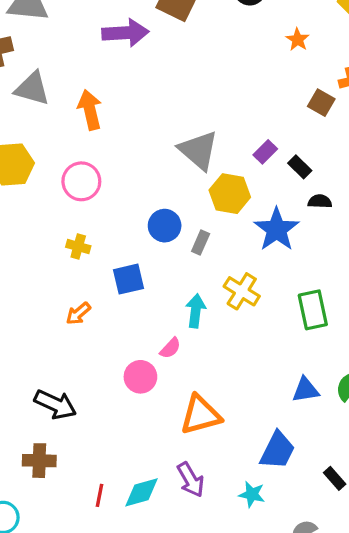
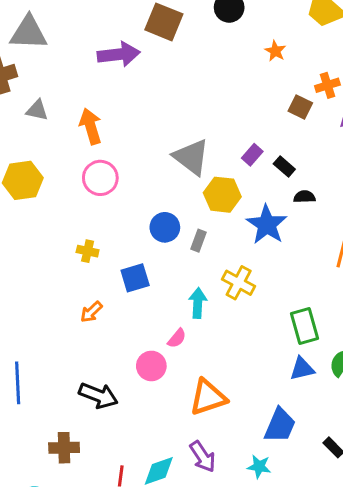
gray triangle: (32, 89) -> (37, 110), size x0.7
pink circle: (81, 181) -> (100, 178), moved
green rectangle: (313, 310) -> (305, 326), moved
black arrow: (55, 404) -> (98, 396), moved

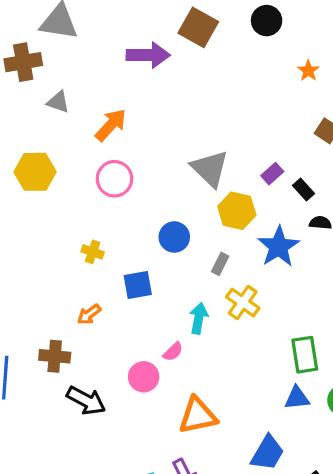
orange arrow: (91, 126) -> (111, 125), turned 52
gray rectangle: (198, 241) -> (220, 264), moved
brown cross: (64, 448) -> (55, 356), moved

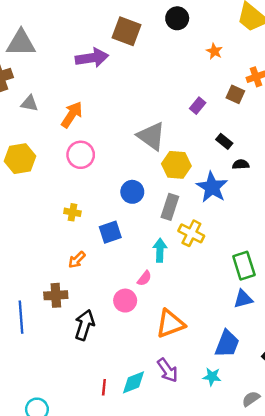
purple rectangle: (272, 174) -> (198, 106), moved
gray rectangle: (220, 264) -> (170, 207), size x1.5
black arrow: (86, 400) -> (85, 325), turned -92

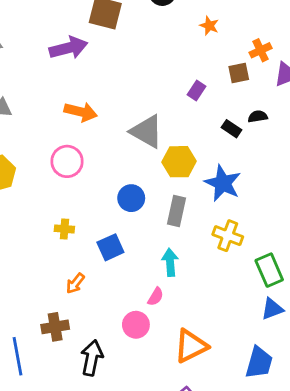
brown square: (235, 94) -> (239, 73), turned -30
orange arrow: (72, 115) -> (81, 112), moved, turned 76
black semicircle: (241, 164) -> (258, 116), moved
yellow cross: (191, 233) -> (228, 236), moved

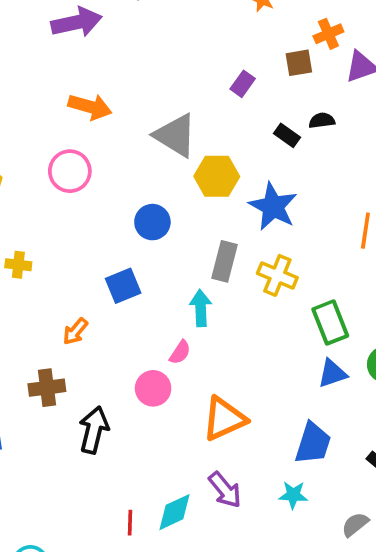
gray rectangle: (176, 211) -> (225, 261), moved
yellow cross: (64, 229) -> (18, 265), moved

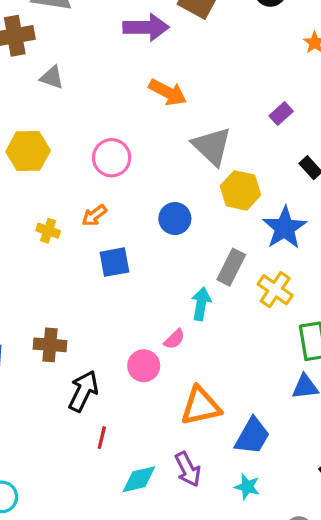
orange arrow: (90, 107) -> (168, 92), moved
blue square: (123, 286) -> (114, 262), moved
orange arrow: (75, 331) -> (94, 215), moved
blue trapezoid: (313, 443) -> (252, 436), moved
red line: (130, 523) -> (102, 438), moved

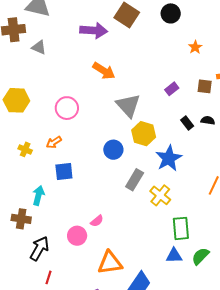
gray triangle: (52, 77) -> (39, 47), moved
blue circle: (175, 219) -> (113, 150), moved
cyan arrow: (201, 304) -> (38, 195), moved

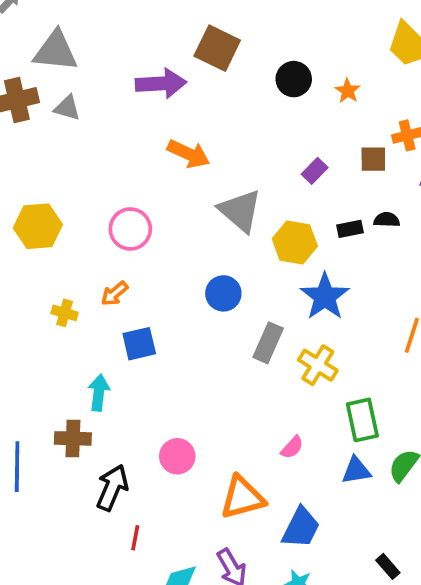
black circle: (171, 13) -> (294, 79), moved
gray triangle: (39, 47) -> (67, 108), moved
black rectangle: (187, 123) -> (350, 229), turned -56
yellow hexagon: (144, 134) -> (295, 242), moved
pink semicircle: (97, 221) -> (292, 447), moved

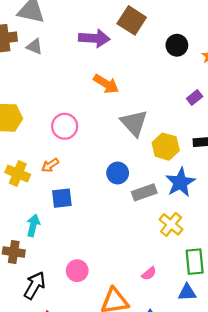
purple rectangle: (315, 171) -> (195, 98), moved
yellow cross: (65, 313) -> (18, 173), size x1.5
gray rectangle: (268, 343) -> (144, 192), moved, turned 40

